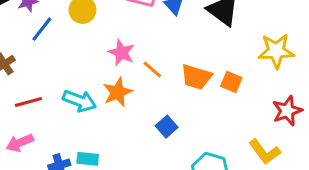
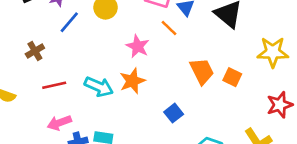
orange line: (152, 69) -> (169, 28), moved
orange trapezoid: (196, 77) -> (202, 71), turned -136
pink arrow: (20, 143) -> (59, 123), moved

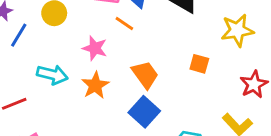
orange trapezoid: (202, 71) -> (145, 75), moved
cyan arrow: (99, 87) -> (52, 75), moved
blue square: (174, 113) -> (144, 112), size x1.5

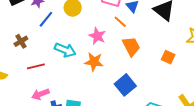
orange trapezoid: (145, 75) -> (131, 46), moved
orange star: (95, 85) -> (94, 62), turned 30

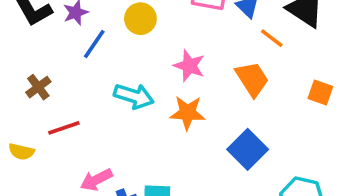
orange line: (120, 22) -> (272, 38), moved
brown cross: (21, 41) -> (38, 87), moved
red line: (36, 66) -> (64, 128), moved

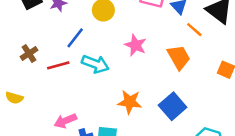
blue line: (94, 44) -> (75, 38), moved
orange star: (188, 113) -> (130, 102), moved
red line: (64, 128) -> (58, 65), moved

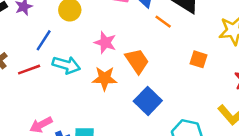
orange trapezoid: (179, 57) -> (137, 61), moved
orange star: (130, 102) -> (105, 78), moved

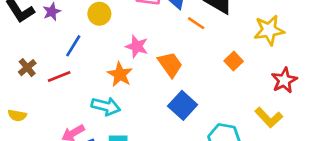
orange square: (198, 59) -> (234, 61), turned 30
cyan arrow: (66, 65) -> (106, 106), moved
orange star: (105, 78) -> (120, 74), moved, turned 30

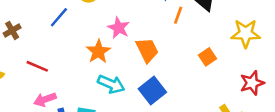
orange line: (196, 23) -> (178, 15), turned 66
red line: (59, 76) -> (37, 66), moved, turned 35
cyan arrow: (106, 106) -> (111, 84), moved

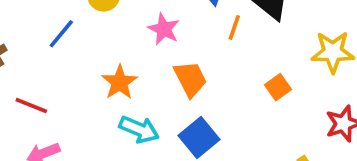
pink star: (119, 28) -> (164, 29), moved

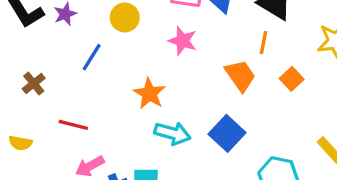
orange line: (234, 28) -> (264, 43), moved
orange trapezoid: (190, 79) -> (240, 76), moved

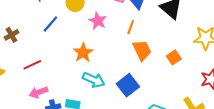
pink star: (183, 41) -> (98, 21), moved
orange line: (264, 43) -> (131, 27), moved
red line: (73, 125) -> (32, 65), turned -48

